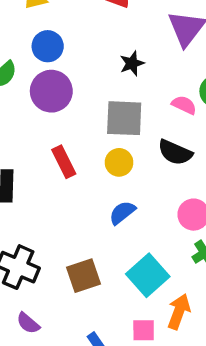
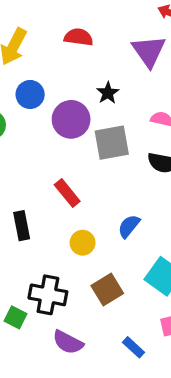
purple circle: (51, 91) -> (71, 119), moved
yellow circle: (119, 162) -> (83, 243), moved
purple semicircle: (28, 323) -> (68, 342), size x1.4

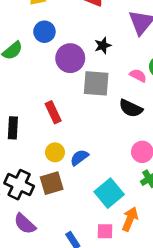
blue semicircle: (129, 226) -> (79, 157), moved
brown square: (107, 289) -> (52, 183), moved

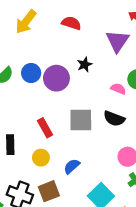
blue circle: (44, 32) -> (31, 73), moved
gray square: (96, 83) -> (81, 120), moved
yellow circle: (55, 152) -> (41, 158), moved

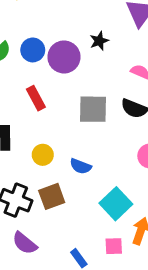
red rectangle: (45, 128) -> (36, 98), moved
blue semicircle: (72, 166) -> (81, 166), turned -119

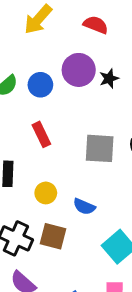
purple circle: (64, 57) -> (79, 70), moved
brown square: (52, 196) -> (53, 236), turned 32

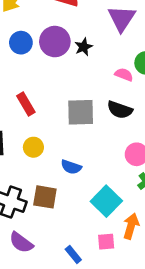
blue circle: (40, 85) -> (21, 43), moved
yellow circle: (46, 193) -> (33, 147), moved

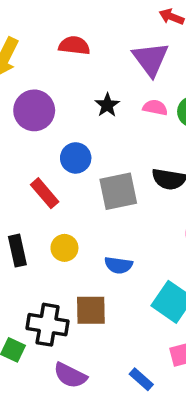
purple circle: (55, 42) -> (34, 110), moved
blue circle: (21, 43) -> (76, 158), moved
pink semicircle: (124, 75) -> (155, 108), moved

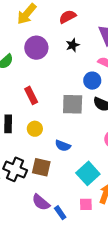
red semicircle: (74, 46) -> (68, 17), turned -48
black star: (107, 105) -> (73, 45), moved
blue circle: (76, 158) -> (92, 81), moved
purple semicircle: (70, 375) -> (41, 202), moved

